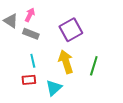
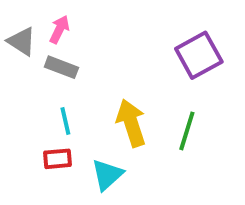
purple square: (71, 30) -> (199, 55), moved

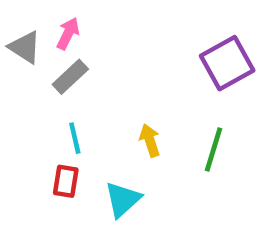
gray rectangle: (61, 67) -> (70, 77), turned -64
yellow arrow: (131, 123) -> (150, 140), size x0.6
red rectangle: (57, 159) -> (66, 181), turned -76

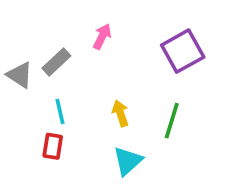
pink arrow: (68, 34) -> (102, 36), moved
gray triangle: (25, 47) -> (20, 75), moved
cyan triangle: (123, 199) -> (128, 161), moved

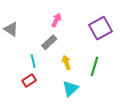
gray rectangle: (56, 62) -> (49, 42), moved
gray triangle: (20, 75) -> (11, 29), moved
red rectangle: (53, 146) -> (29, 80), turned 48

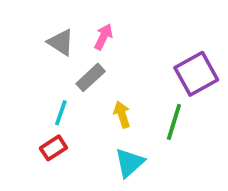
purple square: (101, 28) -> (196, 74), moved
gray triangle: (11, 29) -> (61, 42), moved
cyan line: (33, 61) -> (61, 113), turned 32

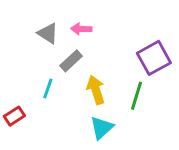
pink arrow: (103, 37) -> (81, 29), turned -114
yellow arrow: (122, 115) -> (96, 90), size x1.4
red rectangle: (53, 148) -> (14, 116), moved

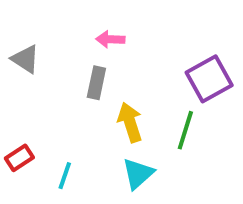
gray triangle: (48, 33) -> (25, 59), moved
gray rectangle: (71, 61) -> (96, 83), turned -35
cyan line: (48, 88) -> (65, 176), moved

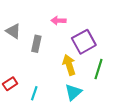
purple square: (209, 79) -> (84, 42), moved
gray rectangle: (96, 83) -> (36, 44), moved

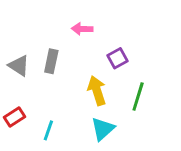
gray triangle: (13, 31) -> (19, 66), moved
purple square: (84, 42) -> (117, 58), size x0.6

